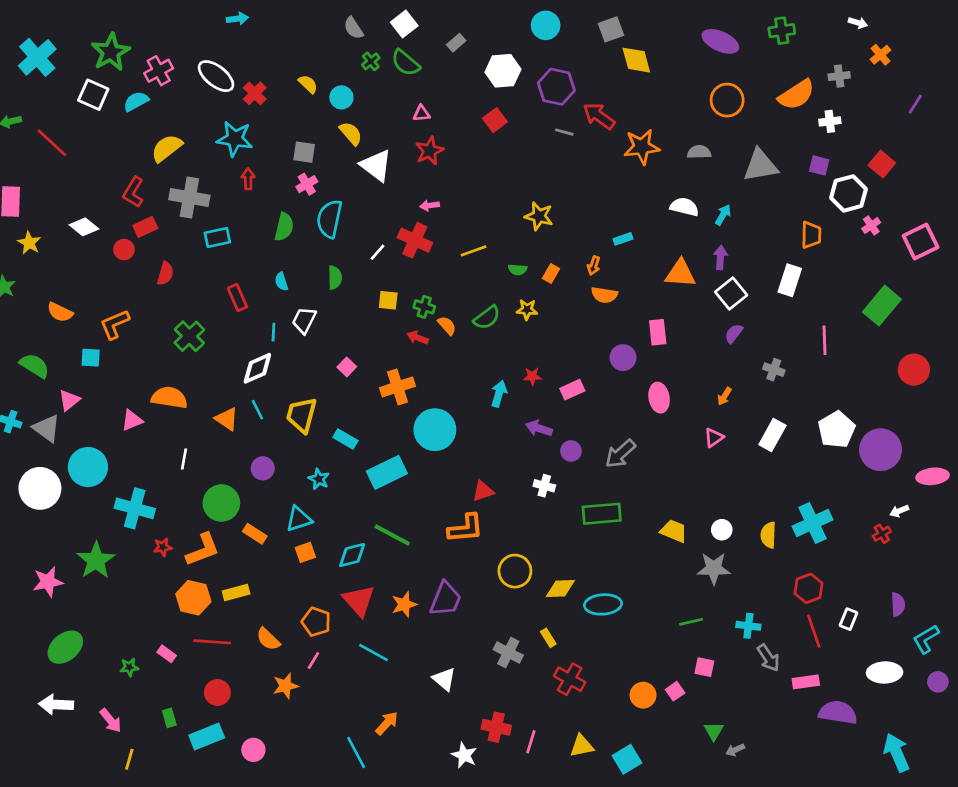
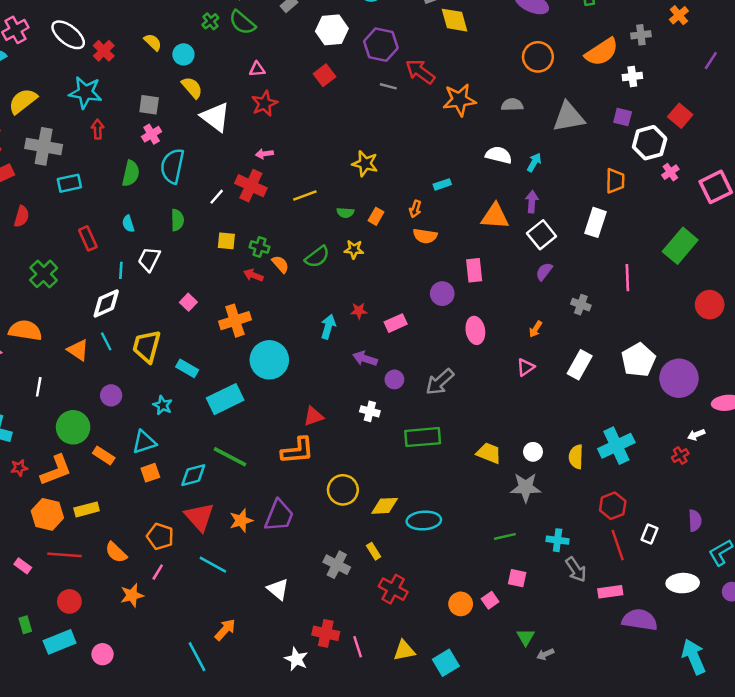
pink line: (531, 742) -> (358, 647), turned -35

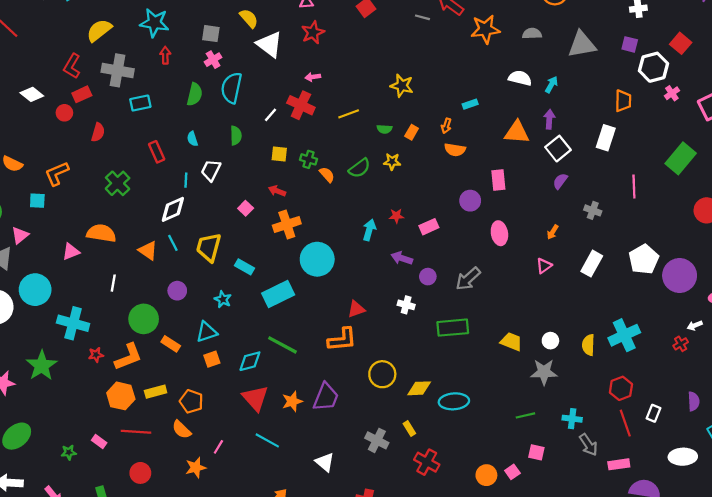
red arrow: (253, 275) -> (277, 191), moved
orange pentagon: (160, 536) -> (191, 401), moved

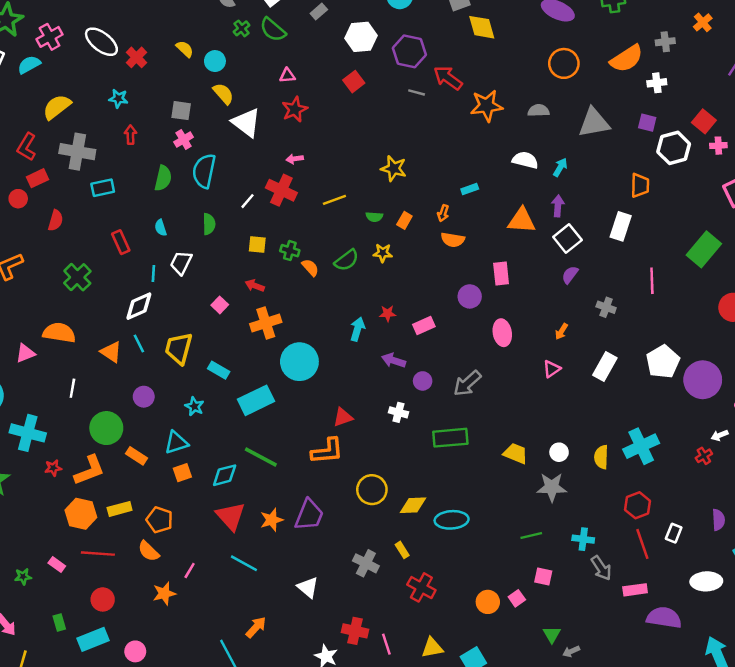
cyan star: (154, 23) -> (118, 98), size x0.6
pink cross: (672, 93) -> (718, 146), moved, turned 32

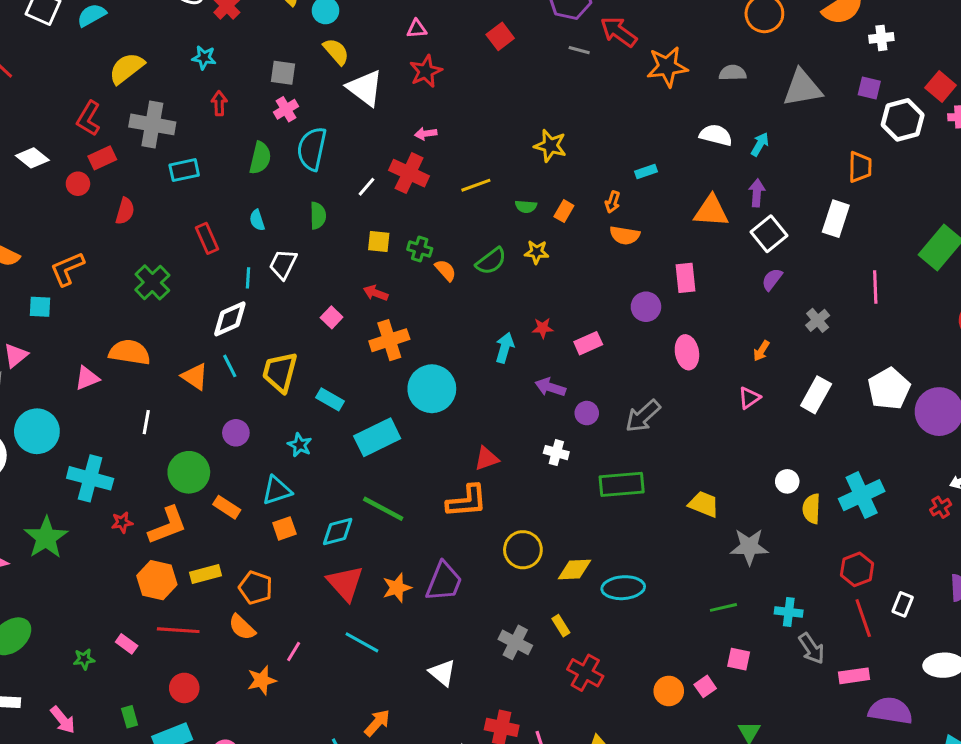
gray cross: (606, 307) -> (818, 320), turned 30
white circle: (559, 452) -> (787, 481), moved

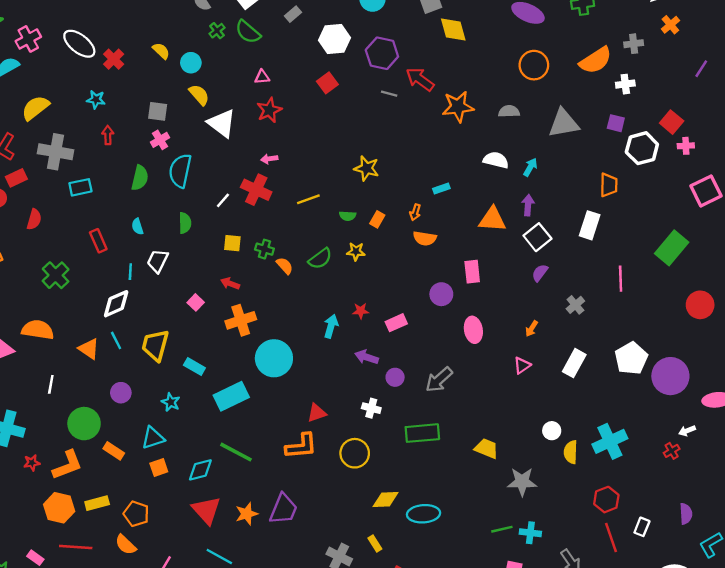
yellow circle: (523, 550) -> (355, 453), moved
cyan cross: (789, 612) -> (530, 533), moved

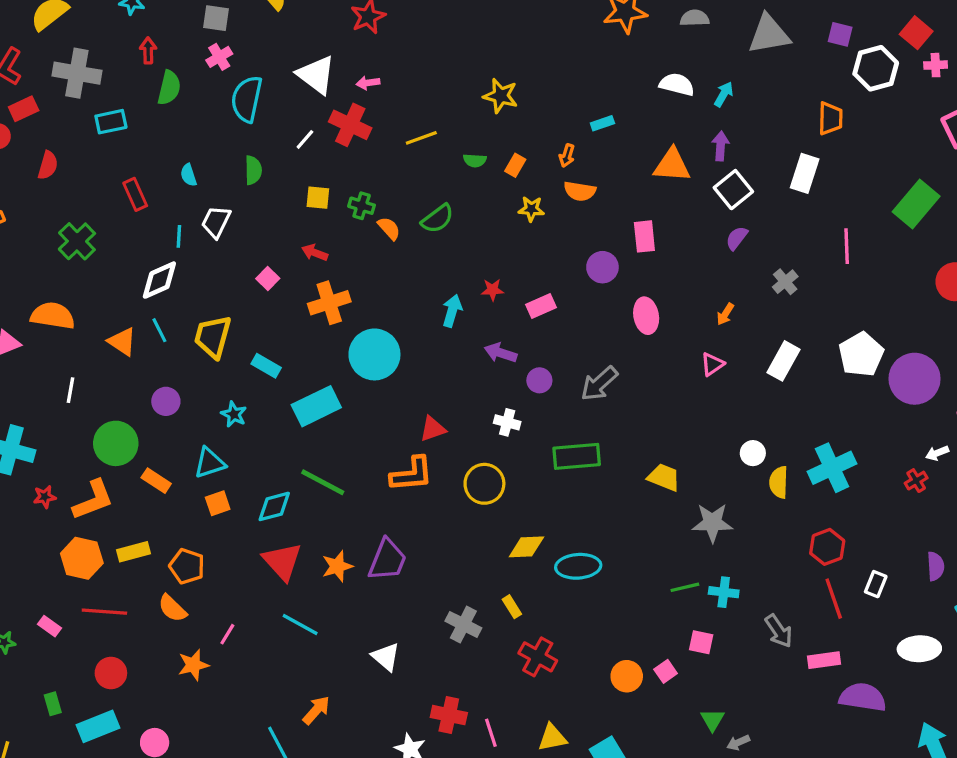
white triangle: (222, 123) -> (316, 75), moved
green semicircle: (140, 178) -> (169, 88), moved
yellow star: (356, 251) -> (531, 209), moved

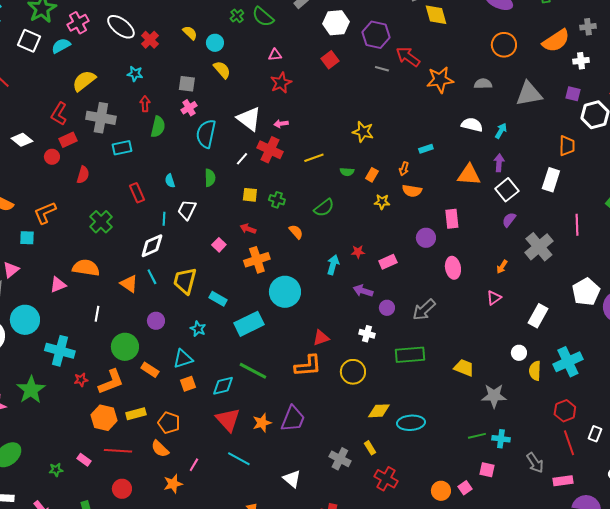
orange semicircle: (389, 228) -> (296, 232), moved
gray cross: (785, 282) -> (539, 247), size x1.8
white rectangle: (784, 361) -> (538, 316), moved

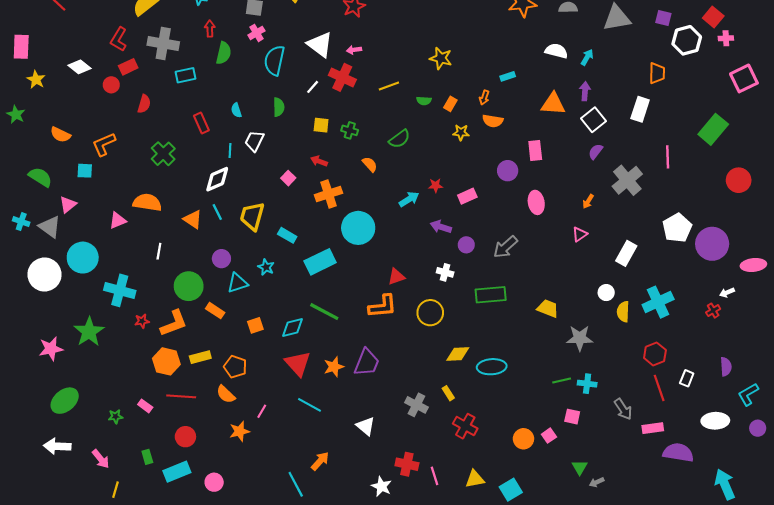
cyan arrow: (333, 265) -> (409, 199), turned 42
cyan triangle: (183, 359) -> (237, 283), moved

